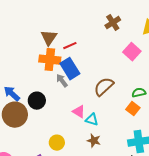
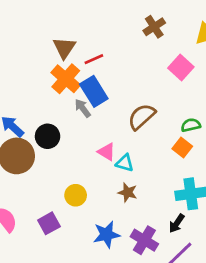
orange cross: (50, 60) -> (66, 79), turned 35

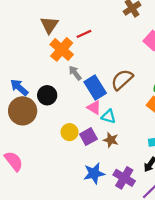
brown triangle: (64, 48) -> (49, 25), moved
blue rectangle: (94, 91) -> (95, 87), moved
yellow circle: (76, 195) -> (69, 132), moved
purple square: (49, 223) -> (88, 137), moved

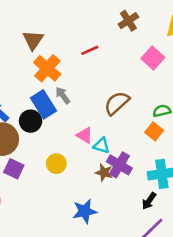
red line: (84, 34) -> (90, 50), moved
blue rectangle: (95, 87) -> (43, 104), moved
purple square: (88, 137) -> (14, 169), moved, turned -36
purple cross: (124, 178) -> (119, 165), moved

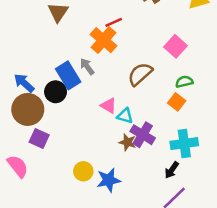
pink square: (153, 58) -> (175, 46), moved
orange cross: (47, 68) -> (104, 40), moved
yellow circle: (56, 164) -> (83, 171), moved

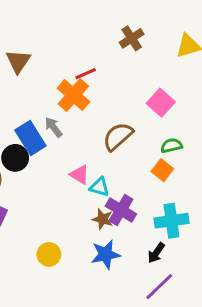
blue star: (109, 180) -> (106, 254), moved

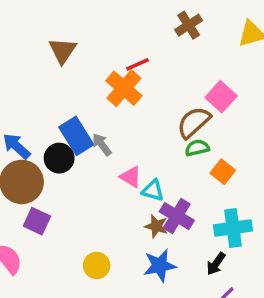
gray arrow: (53, 127) -> (102, 144), moved
brown semicircle: (118, 136) -> (194, 122), moved
green semicircle: (171, 146) -> (197, 148), moved

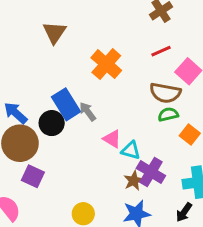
red line: (138, 64) -> (161, 51), moved
brown semicircle: (194, 122) -> (165, 93), turned -128
brown star: (156, 226) -> (134, 181), turned 30

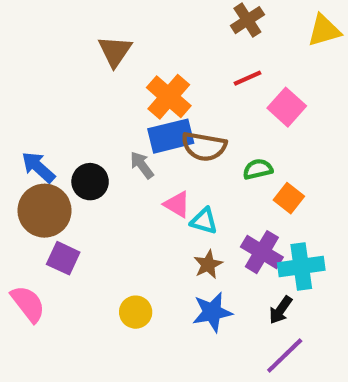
brown triangle: (54, 32) -> (115, 51), moved
brown semicircle: (165, 93) -> (204, 146), moved
blue rectangle: (66, 104) -> (171, 136), moved, turned -72
purple cross: (151, 172) -> (262, 252), moved

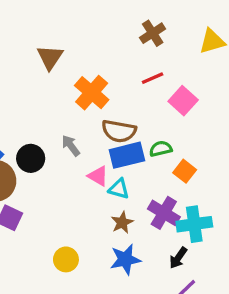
blue rectangle: (171, 136) -> (127, 155), moved

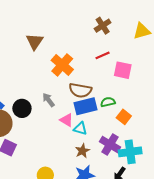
pink square: (183, 101) -> (123, 70), turned -30

